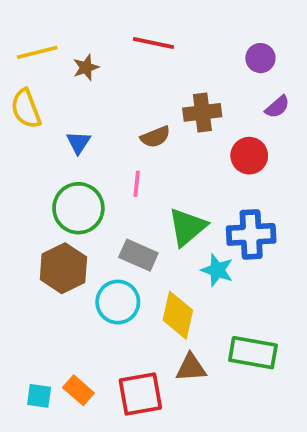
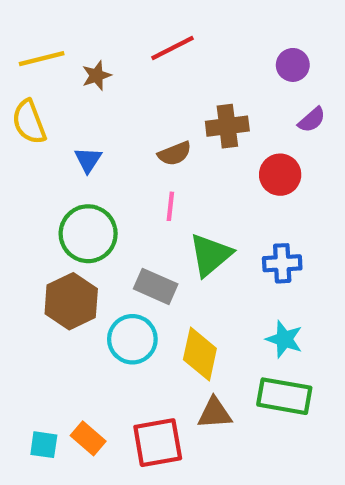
red line: (154, 43) -> (172, 48), turned -39
pink line: (137, 184) -> (170, 206), moved
blue cross: (251, 234) -> (282, 263), size x0.7
cyan star: (217, 270) -> (284, 339), moved

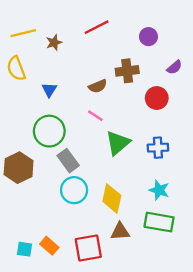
purple circle: (293, 65) -> (148, 37), moved
pink line: (170, 206) -> (95, 116), turned -63
gray rectangle: (156, 286) -> (68, 161), moved, turned 30
brown hexagon: (71, 301) -> (19, 168), moved

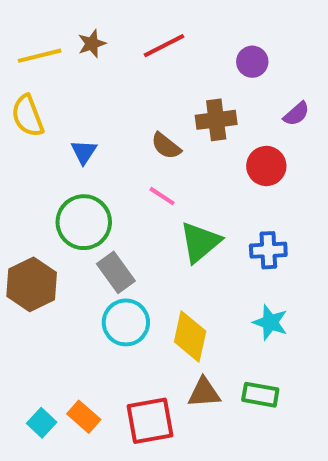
brown star: (54, 43) -> (92, 44), moved
brown semicircle: (98, 86) -> (166, 146), turned 60
green rectangle: (159, 222) -> (260, 395), moved, size x0.7
cyan square: (24, 249) -> (42, 423), turned 35

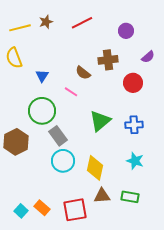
pink line: (162, 196) -> (71, 92), moved

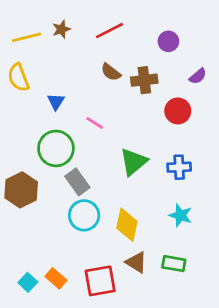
brown semicircle: (83, 73) -> (111, 72), moved
brown triangle: (102, 196) -> (136, 262), turned 36

